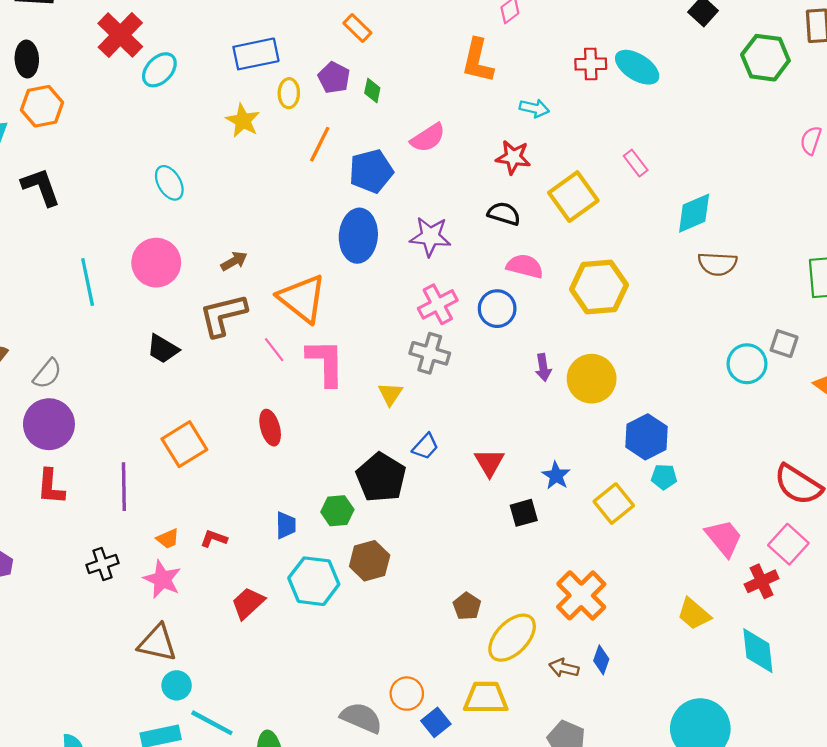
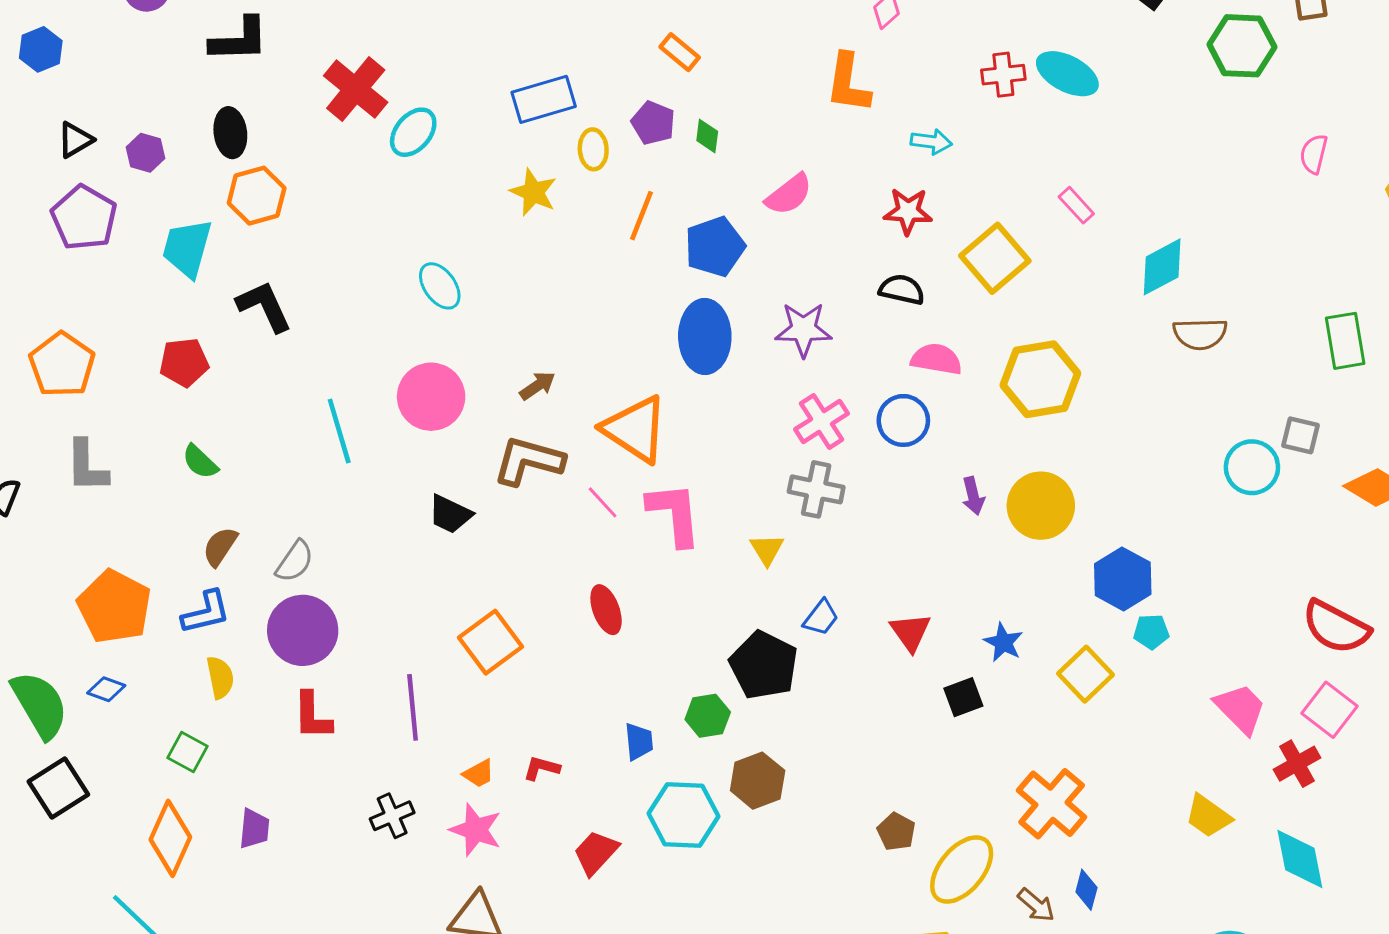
brown L-shape: (223, 315) -> (529, 461), turned 34
brown arrow: (564, 668) -> (1036, 905), turned -148

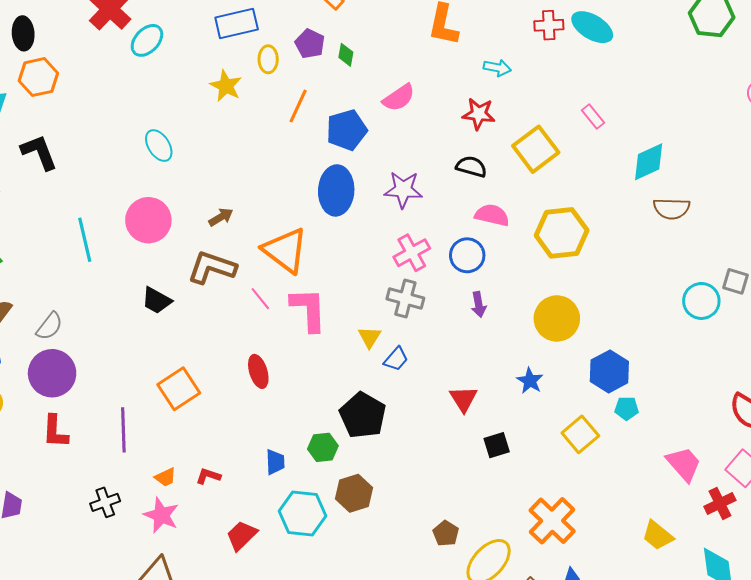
purple arrow: (973, 496) -> (479, 305), moved
blue trapezoid: (821, 618) -> (396, 359), moved
blue star: (1003, 642) -> (530, 381), moved

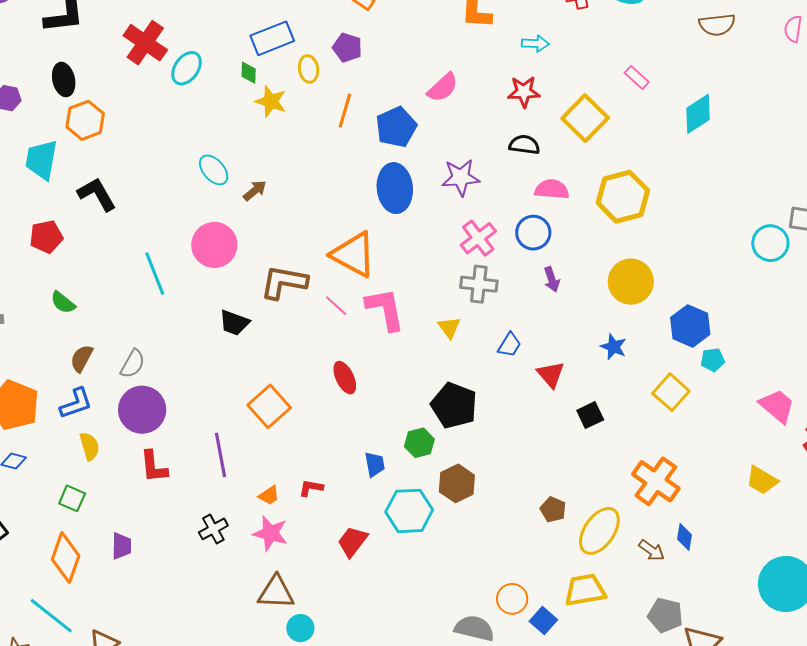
green diamond: (346, 55) -> (249, 73), moved
brown semicircle: (672, 209) -> (717, 25), moved
brown arrow: (221, 217) -> (255, 191), moved
blue trapezoid: (396, 359) -> (509, 345), moved

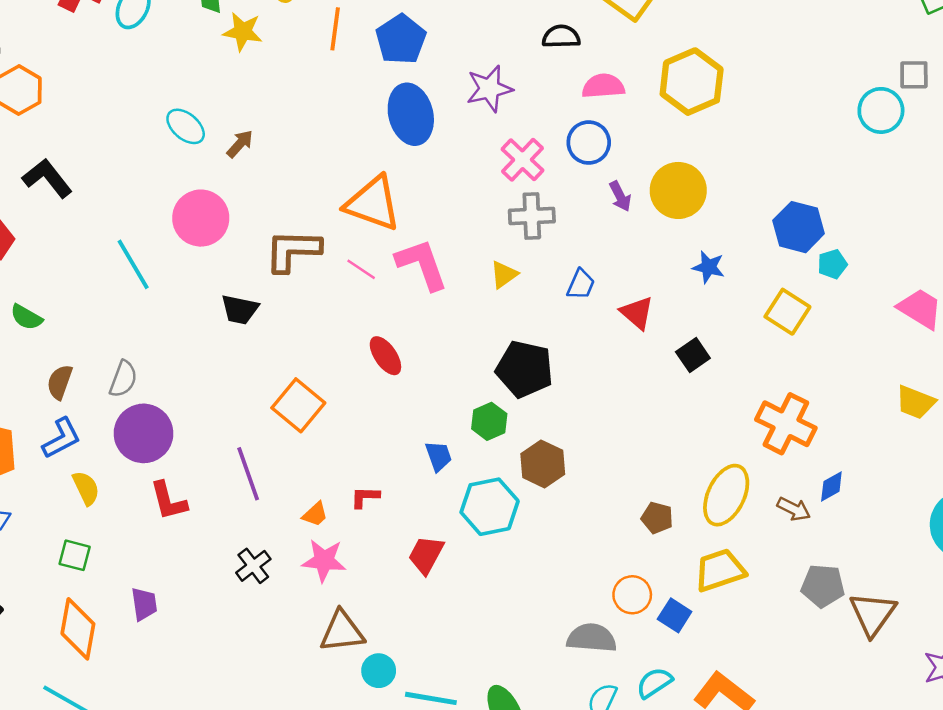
yellow circle: (631, 282) -> (678, 190), moved
yellow triangle: (449, 327) -> (504, 275), turned 40
brown pentagon: (553, 509) -> (657, 518), moved
blue diamond: (684, 537) -> (831, 486), turned 60

